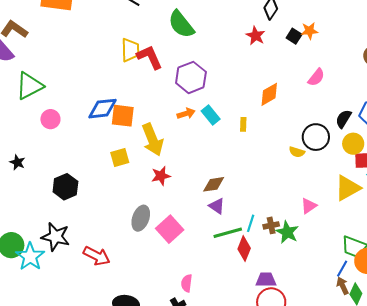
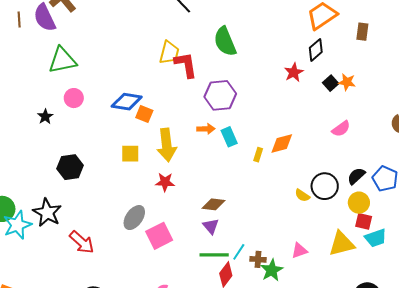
orange diamond: (269, 94) -> (282, 143), moved
orange square: (123, 116) -> (144, 114), size x0.7
black star: (17, 162) -> (45, 117), moved

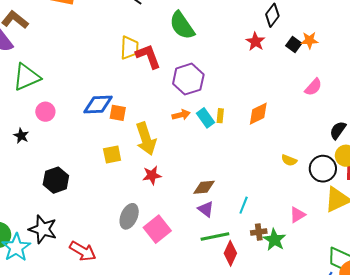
yellow rectangle: (258, 155) -> (220, 116), moved
black circle: (325, 186) -> (323, 169), moved
cyan line: (239, 252) -> (244, 205), moved

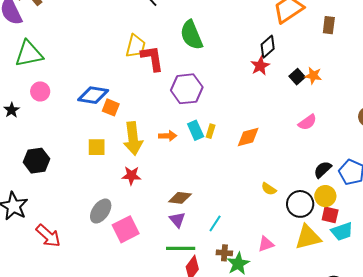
black diamond: (272, 15) -> (268, 47), moved
orange arrow: (181, 115) -> (168, 136), moved

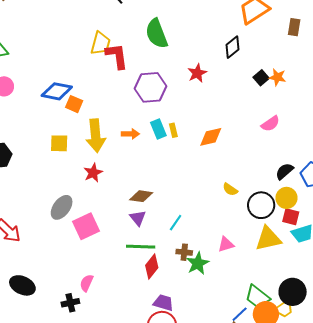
red star: (260, 66) -> (197, 73), moved
yellow rectangle: (211, 131) -> (173, 130), turned -32
red star: (131, 176) -> (93, 173), turned -30

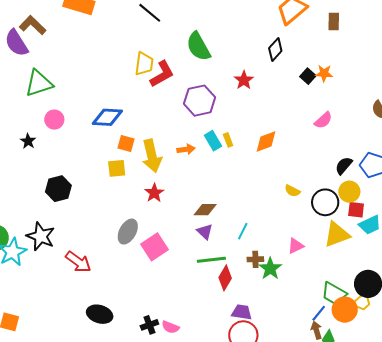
red L-shape: (117, 56) -> (162, 74), turned 76
orange square: (74, 104) -> (126, 144), moved
pink semicircle: (87, 283) -> (170, 327), moved, turned -84

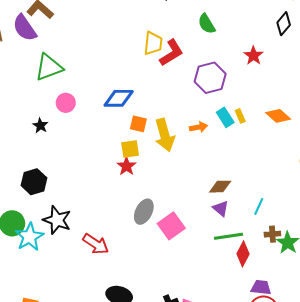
green semicircle: (198, 47) -> (207, 24), size x0.7
orange diamond: (266, 141) -> (278, 116), turned 65
black hexagon: (58, 189) -> (34, 182), moved
red star: (154, 193) -> (127, 166), moved

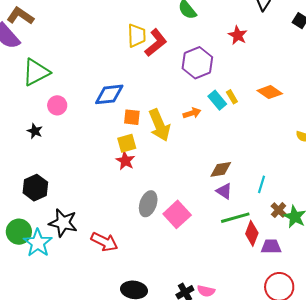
brown cross: (272, 234) -> (279, 210), turned -35
purple trapezoid: (261, 287) -> (271, 247), moved

